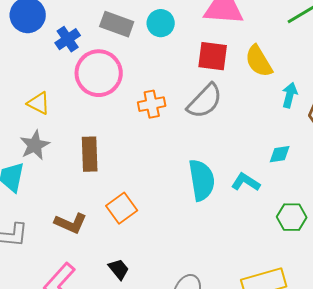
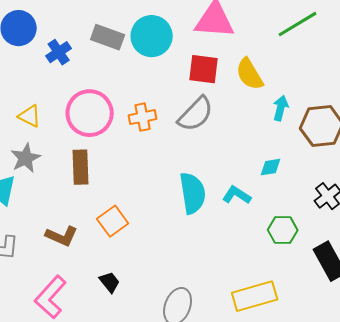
cyan circle: (161, 23) -> (152, 36), size x1.5
pink circle: (99, 73) -> (90, 113), moved

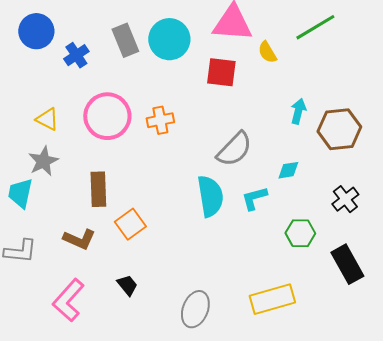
gray rectangle: (108, 37) -> (125, 40), turned 48
yellow semicircle: (250, 74) -> (267, 52), moved, size x0.7
gray semicircle: (196, 114) -> (234, 149), moved
brown rectangle: (81, 167) -> (98, 189), moved
cyan L-shape: (237, 195) -> (254, 198), turned -48

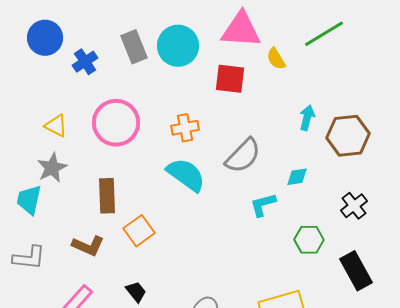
orange cross: (160, 120) -> (185, 128), moved
cyan semicircle: (210, 196) -> (186, 175), moved, turned -45

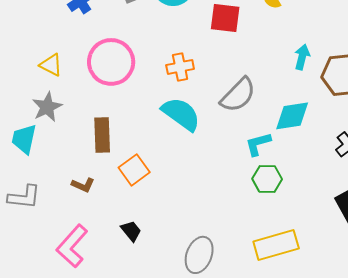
cyan diamond: (297, 177) -> (292, 116), size x1.6
green hexagon: (309, 240) -> (267, 179), moved
brown L-shape: (88, 246) -> (83, 185), size x0.7

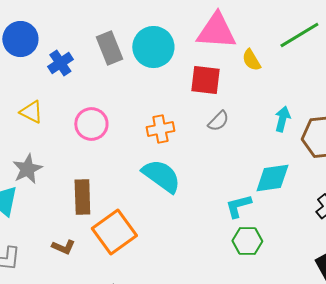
pink circle: (111, 62) -> (91, 124), size x0.7
yellow triangle: (51, 65) -> (31, 112), moved
gray semicircle: (238, 95) -> (218, 121), moved, size x0.6
orange square: (134, 170) -> (114, 232), size x1.4

